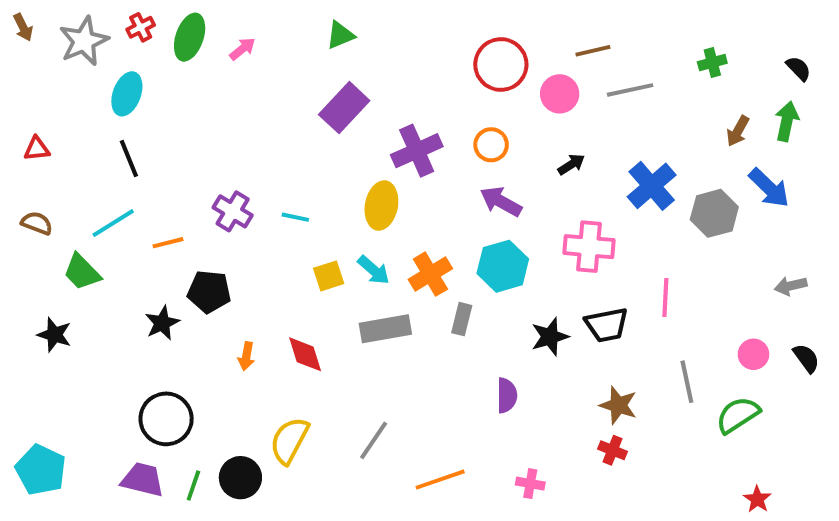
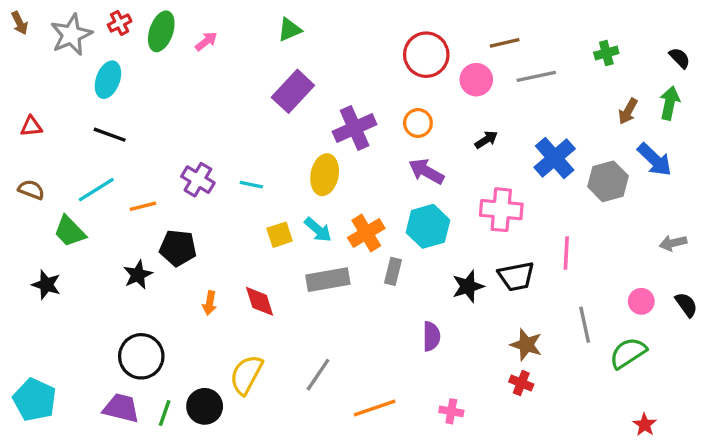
black line: (129, 158) -> (110, 135), turned -48

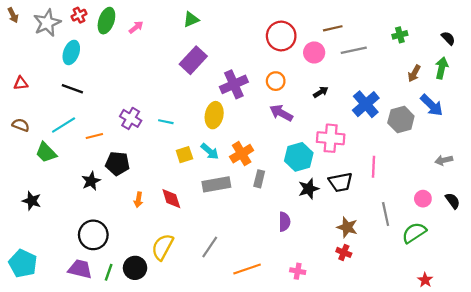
cyan hexagon: (428, 226) -> (299, 157), moved
black star: (46, 285) -> (32, 201), moved

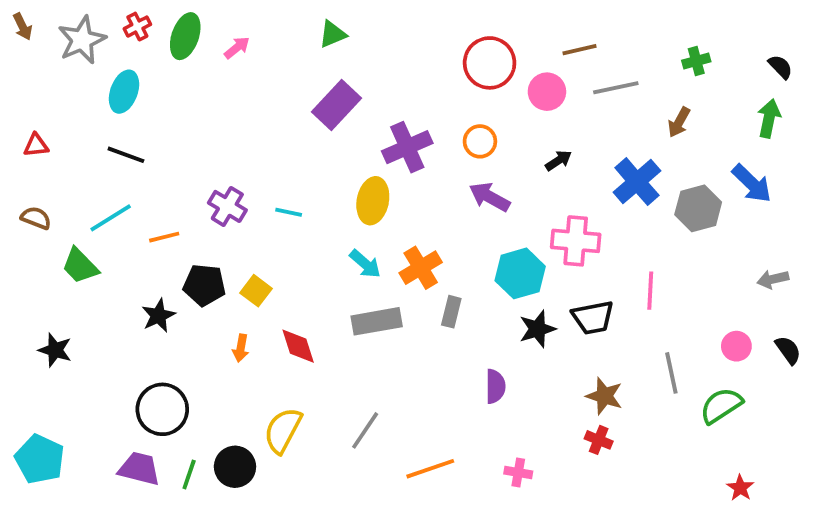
brown arrow: (414, 73) -> (679, 122), moved
yellow square: (184, 155) -> (256, 291), moved, turned -35

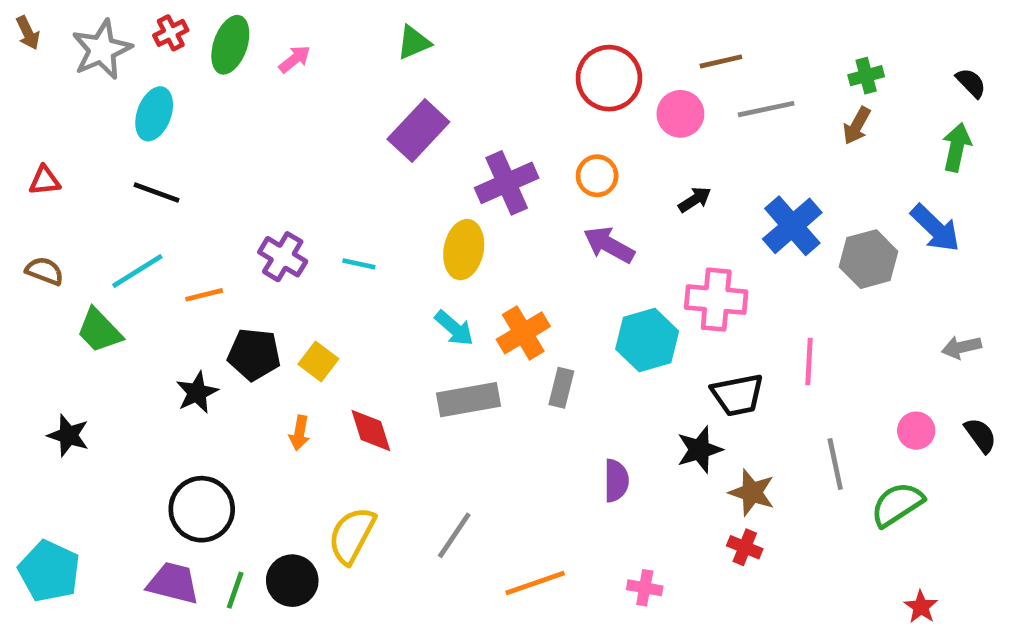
brown arrow: (679, 122) -> (857, 126), moved
black star: (537, 329) -> (699, 450), moved

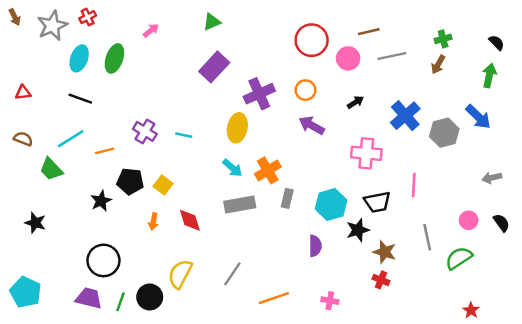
green ellipse: (230, 45) -> (114, 58), moved
cyan hexagon: (647, 340) -> (331, 204), moved

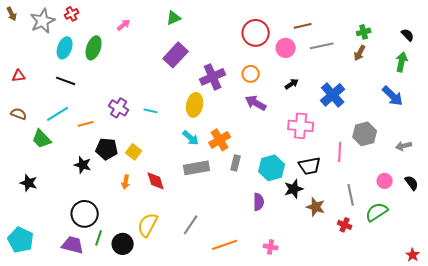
gray hexagon: (444, 133) -> (365, 134), moved
black star: (101, 201) -> (83, 165), turned -30
red cross: (381, 280) -> (345, 225), moved
green line: (120, 302) -> (99, 238), moved
red star: (471, 310) -> (413, 255), moved

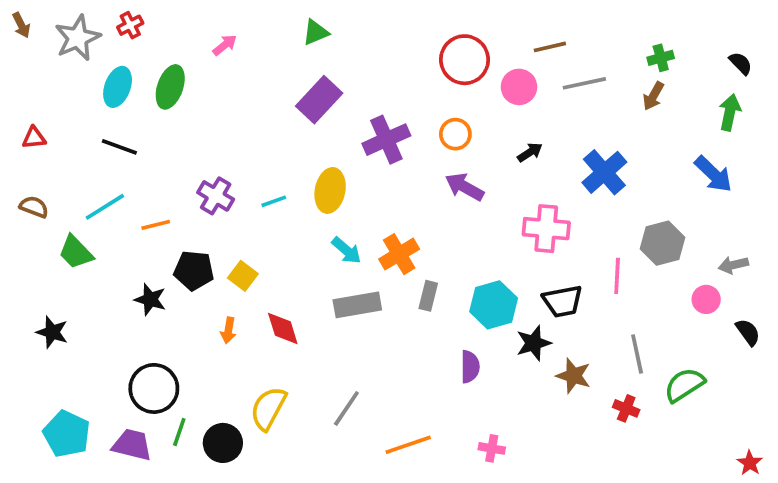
yellow ellipse: (195, 105) -> (330, 190), moved
cyan line: (151, 111) -> (274, 201), turned -32
pink circle: (385, 181) -> (706, 299), moved
cyan pentagon: (21, 240) -> (67, 434), moved

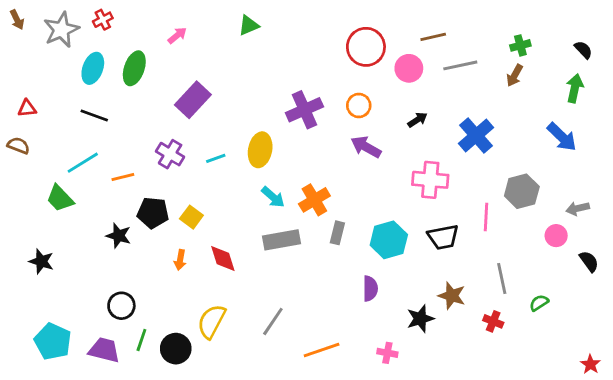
purple rectangle: (319, 100) -> (193, 100), moved
brown semicircle: (34, 207) -> (18, 146), moved
black star: (534, 343) -> (420, 319), moved
green semicircle: (684, 385) -> (539, 303), size x0.6
black circle: (154, 388) -> (121, 306), size x0.7

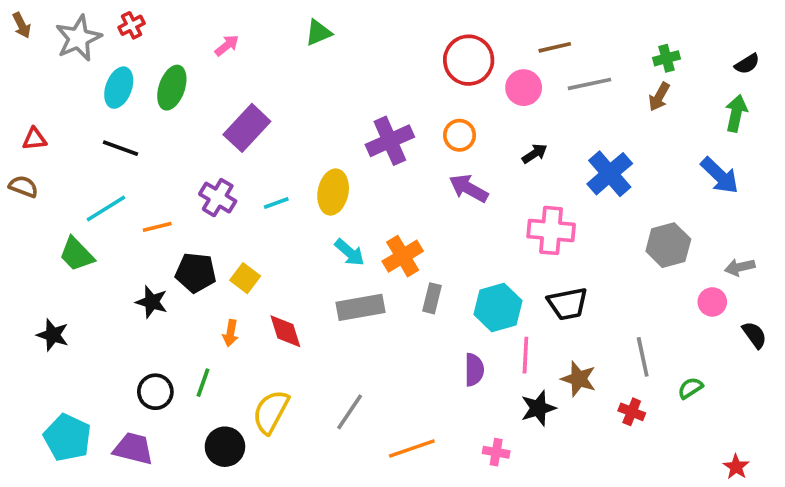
black semicircle: (583, 50) -> (747, 64), turned 102
pink line: (486, 217) -> (525, 355), moved
green line: (141, 340) -> (203, 383), moved
red star: (590, 364) -> (736, 467), moved

